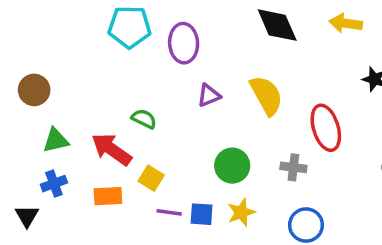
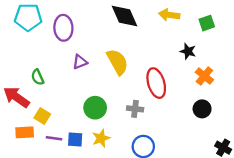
green semicircle: (144, 119) -> (38, 77), turned -140
orange rectangle: (108, 196) -> (25, 132), moved

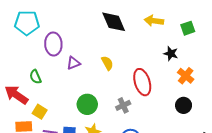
purple ellipse: (63, 28) -> (53, 44), moved
yellow semicircle: (117, 62) -> (107, 63), size x0.6
gray cross: (135, 109) -> (123, 105), turned -32

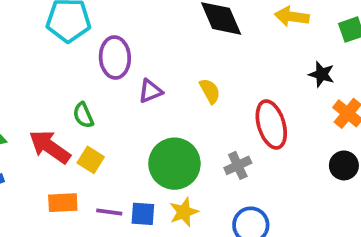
green circle: (87, 104) -> (174, 164), size x1.4
yellow square: (40, 112) -> (91, 160), moved

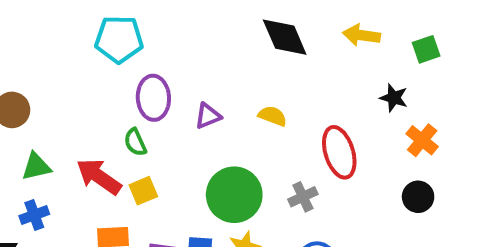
purple ellipse: (115, 57) -> (153, 98), moved
yellow semicircle: (210, 91) -> (273, 116), turned -40
yellow square: (91, 160) -> (143, 191), turned 35

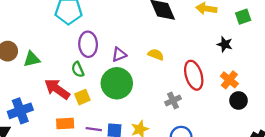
orange cross: (422, 140) -> (229, 80), moved
green triangle: (36, 166) -> (32, 59), moved
green circle: (234, 195) -> (117, 83), moved
blue cross: (34, 215) -> (20, 111), size x1.5

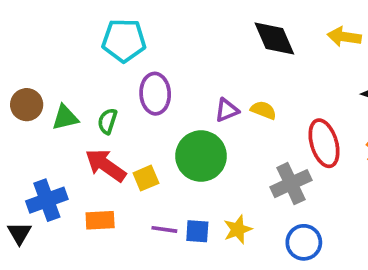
purple triangle: (119, 55) -> (227, 110), moved
green semicircle: (78, 69) -> (107, 121), moved, turned 42
gray cross: (173, 100) -> (291, 184), size x1.5
orange rectangle: (65, 123) -> (100, 220), moved

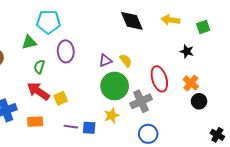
yellow semicircle: (263, 110) -> (126, 61), turned 32
green triangle: (65, 117) -> (29, 42), moved
green circle: (201, 156) -> (115, 86), moved
yellow star: (238, 229) -> (112, 116), moved

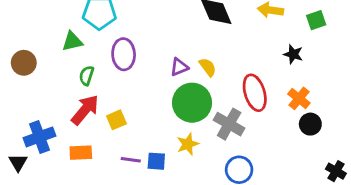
red arrow: (38, 91) -> (85, 110), turned 95
gray cross: (141, 101) -> (229, 124), turned -35

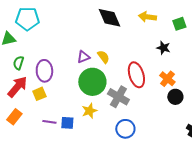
purple ellipse: (124, 54) -> (44, 71), moved
orange rectangle: (81, 153) -> (14, 117), turned -49

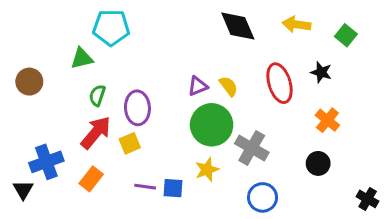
green square: (179, 24) -> (346, 35), turned -32
red ellipse: (136, 75) -> (280, 83), moved
black circle: (175, 97) -> (318, 163), moved

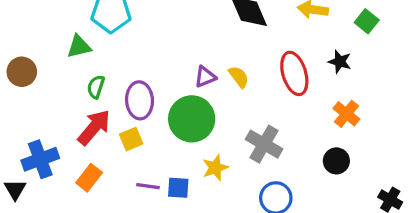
green circle: (212, 125) -> (192, 119), moved

